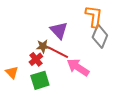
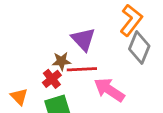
orange L-shape: (94, 16) -> (131, 20), turned 30
red line: (58, 52) -> (82, 69), turned -30

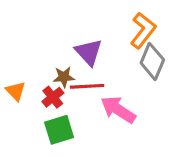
orange triangle: (19, 97) -> (16, 91), moved

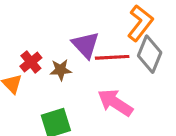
red line: (87, 86) -> (112, 57), moved
red cross: (53, 97) -> (31, 62), moved

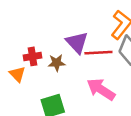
red cross: (31, 62) -> (33, 56), turned 30

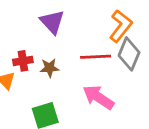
purple triangle: (77, 42) -> (52, 22), moved

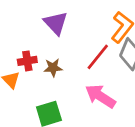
red line: (96, 57) -> (98, 57), turned -48

